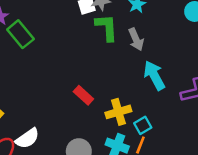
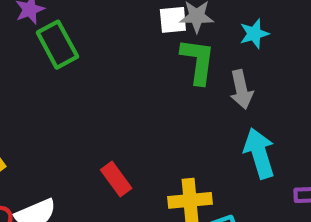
red rectangle: (83, 95) -> (116, 179), moved

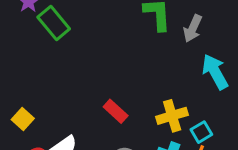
gray arrow: (241, 90) -> (193, 28), turned 48

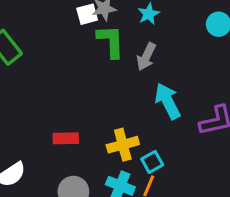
red rectangle: (116, 111) -> (66, 138), turned -45

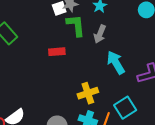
red rectangle: (66, 138) -> (57, 52), moved
cyan square: (152, 162) -> (125, 108), moved, size x1.5

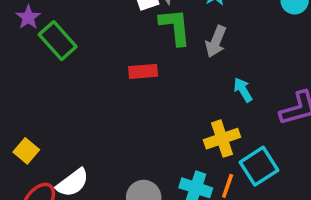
cyan arrow: (116, 63) -> (243, 90), size x0.6
yellow cross: (88, 93) -> (222, 139), moved

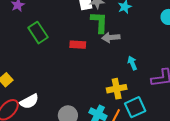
green rectangle: (58, 41) -> (38, 33), moved
gray arrow: (216, 42) -> (111, 37), moved, turned 54

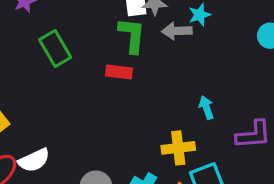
green L-shape: (99, 22) -> (132, 35), moved
gray arrow: (111, 37) -> (177, 31), moved

